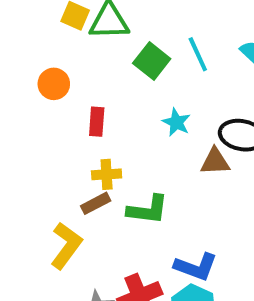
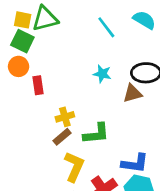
green square: (152, 61) -> (22, 41), moved
red rectangle: (97, 122) -> (38, 85), moved
yellow L-shape: (66, 246) -> (74, 167), moved

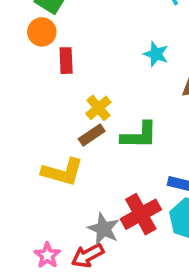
yellow cross: (65, 117) -> (98, 108), turned -30
yellow L-shape: (74, 167) -> (62, 172), moved, turned 76

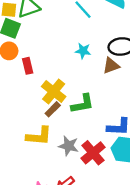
yellow cross: (98, 108) -> (54, 92), size x1.5
gray star: (104, 229) -> (69, 146), moved

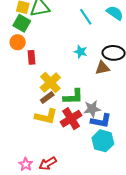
yellow L-shape: (39, 136) -> (46, 116), moved
gray star: (69, 146) -> (92, 109), moved, turned -30
red cross: (93, 153) -> (71, 119), moved

